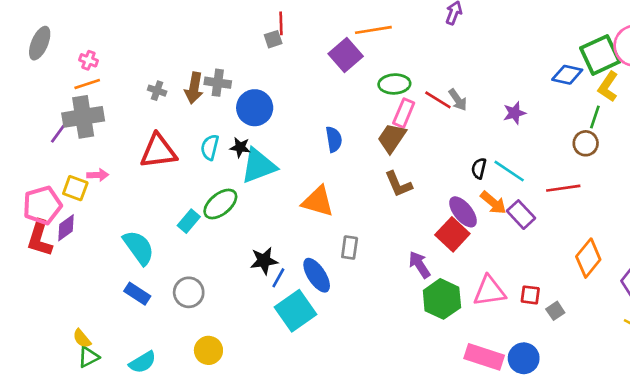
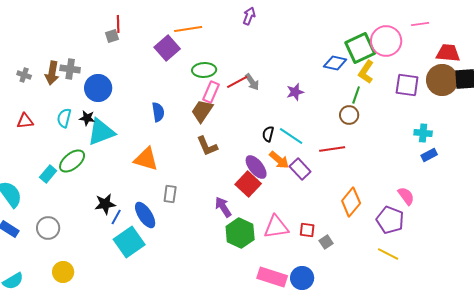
red line: (438, 100) -> (237, 82), turned -60
red triangle: (158, 151) -> (25, 121), size x0.6

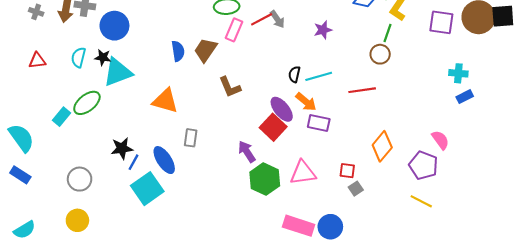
brown trapezoid: (202, 111) -> (205, 50), moved
cyan line: (291, 136) -> (319, 76), turned -50
purple rectangle: (300, 169) -> (319, 123), moved, turned -35
gray circle: (48, 228) -> (80, 179), moved
red square: (307, 230) -> (347, 171), moved

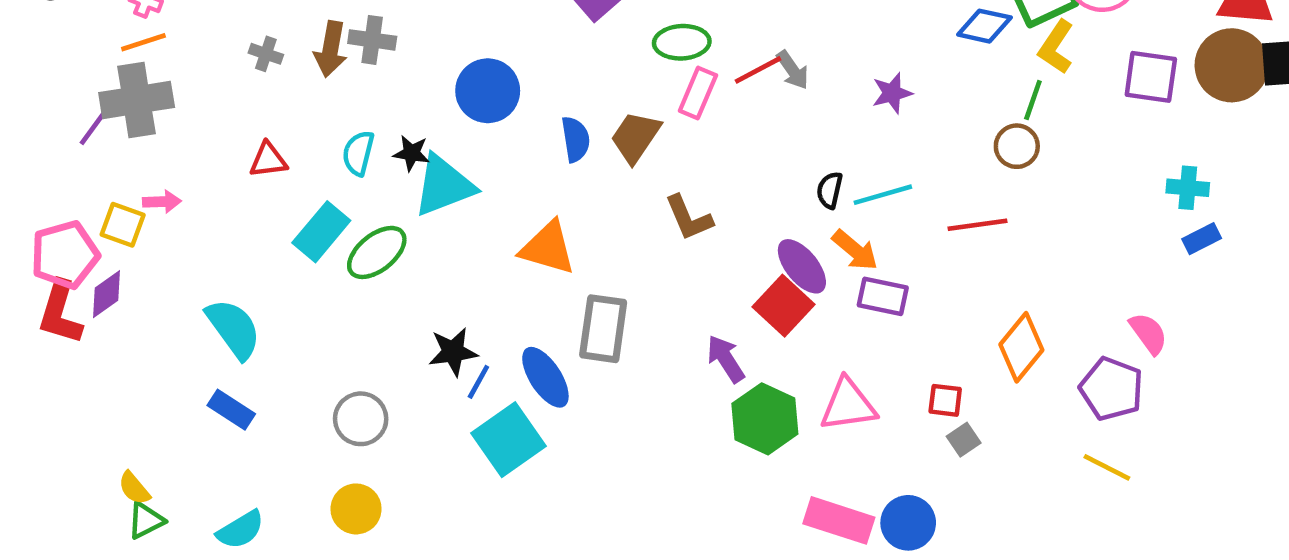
blue circle: (114, 26) -> (488, 91), moved
cyan rectangle: (62, 117) -> (321, 232), moved, size x1.4
gray rectangle: (191, 138) -> (603, 329), size x1.6

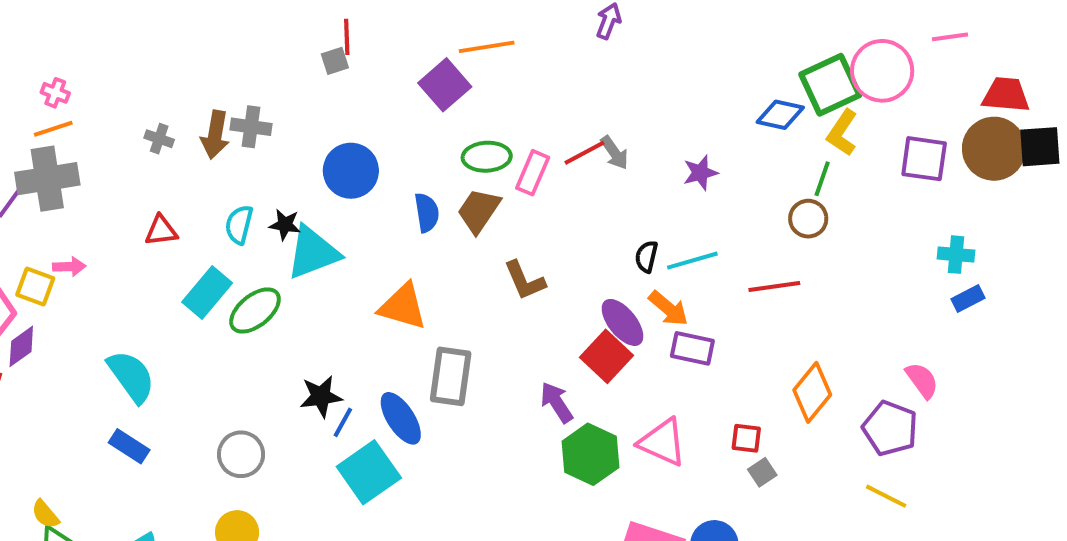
green ellipse: (682, 42) -> (487, 157), moved
pink triangle: (848, 405) -> (662, 442), turned 32

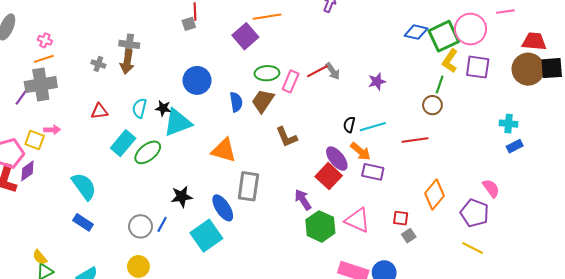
blue diamond: (780, 115) -> (416, 32), moved
gray cross: (251, 127) -> (129, 44), moved
purple square: (924, 159) -> (478, 67), moved
blue line: (343, 422) -> (162, 224), moved

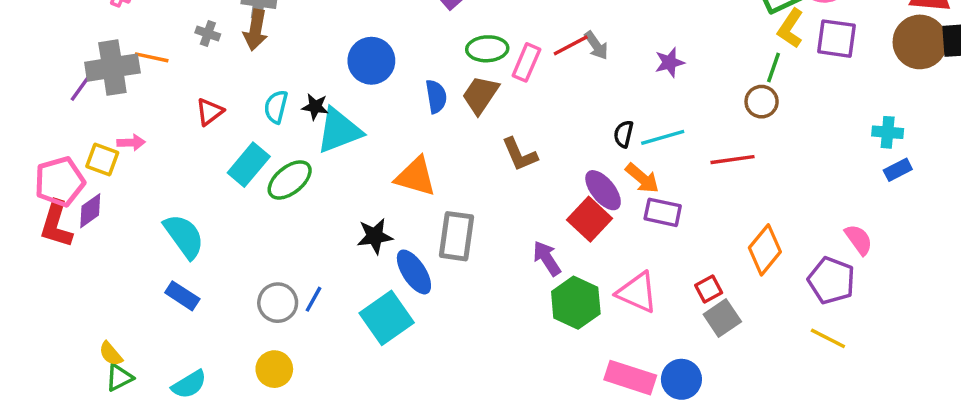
orange line: (44, 59) -> (152, 57), moved, turned 30
red triangle: (99, 111) -> (210, 112), turned -30
black star: (182, 197) -> (375, 236), moved
red square: (401, 218) -> (709, 289), turned -35
gray square: (409, 236) -> (722, 318), size x1.5

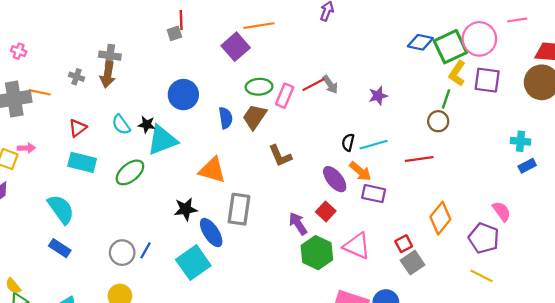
cyan semicircle: (276, 107) -> (121, 125), turned -50
cyan rectangle: (249, 165) -> (82, 162), moved, turned 64
red square: (589, 219) -> (326, 211), moved, size x0.7

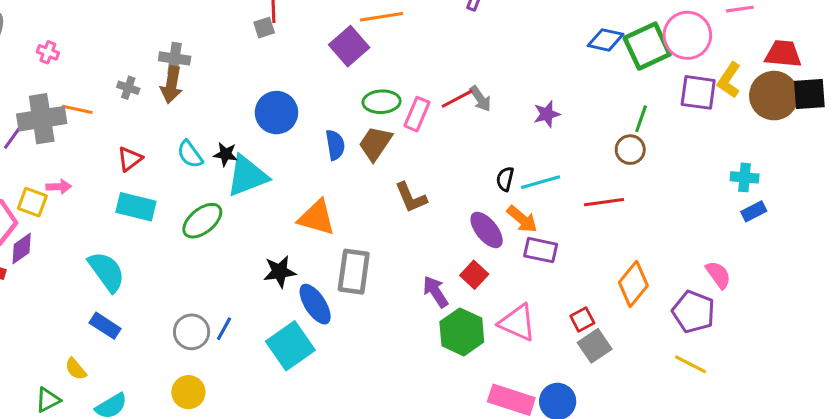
yellow L-shape: (457, 73) -> (729, 80), moved
yellow semicircle: (13, 286) -> (76, 369), moved

